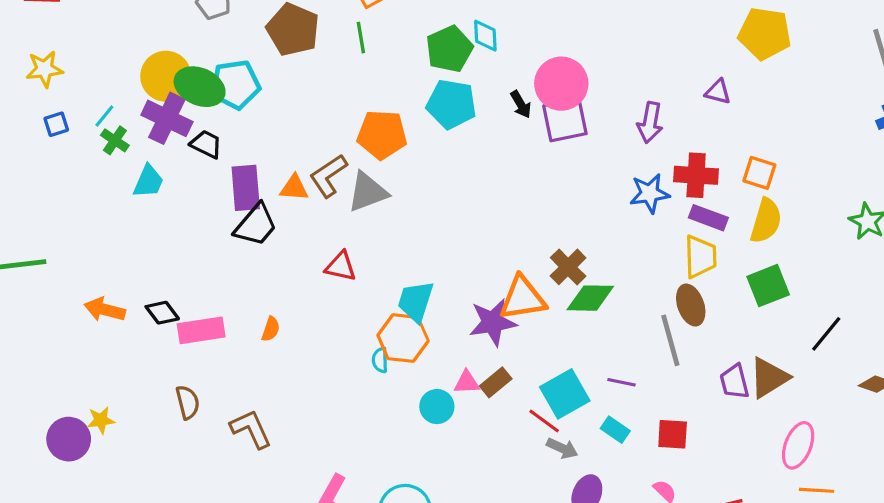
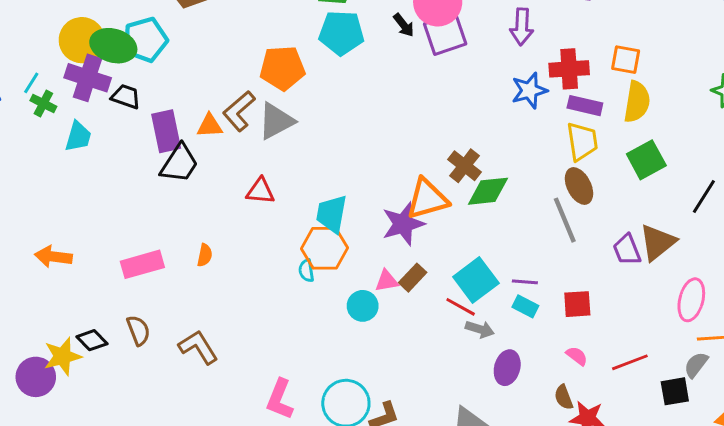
black diamond: (162, 313) -> (92, 340), moved
purple line: (622, 382) -> (525, 282), moved
yellow star: (101, 420) -> (62, 356), size x1.5

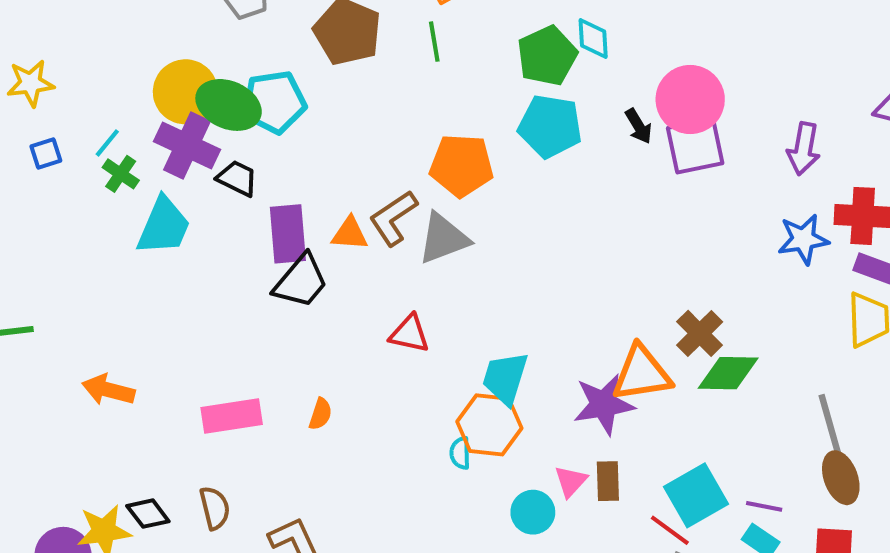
cyan trapezoid: (78, 137) -> (164, 226), size x1.4
brown ellipse: (579, 186) -> (841, 478), moved
brown rectangle: (413, 278) -> (608, 481), turned -52
pink triangle: (387, 281) -> (571, 481), turned -45

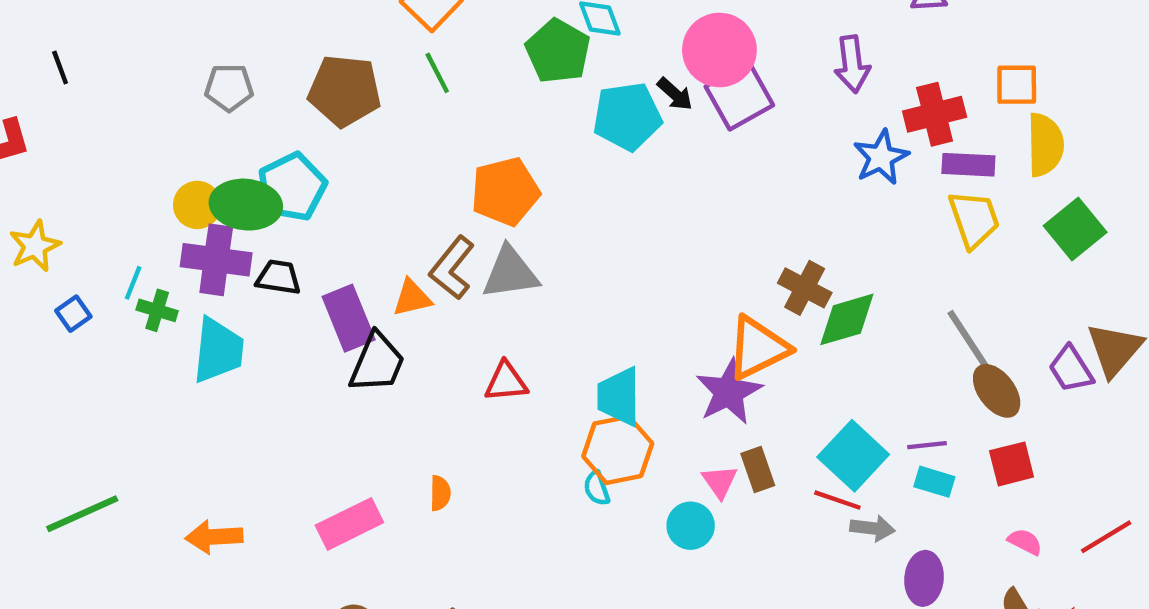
yellow circle: (185, 92) -> (197, 205), size x0.7
cyan pentagon: (550, 126) -> (627, 116), moved
gray triangle: (443, 239) -> (510, 273), turned 30

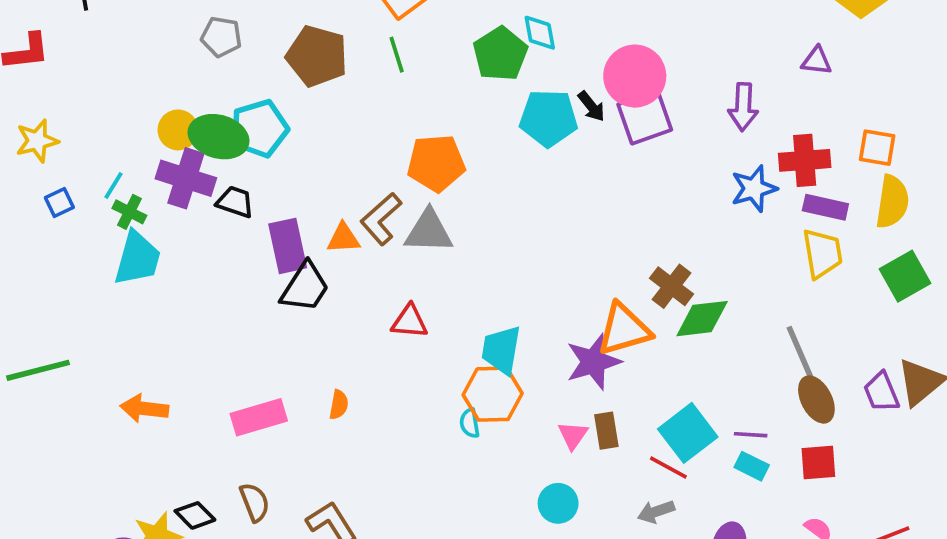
cyan trapezoid: (218, 350) -> (137, 258), moved
cyan circle: (691, 526) -> (558, 503), moved
gray arrow: (873, 528) -> (656, 512), moved, turned 144

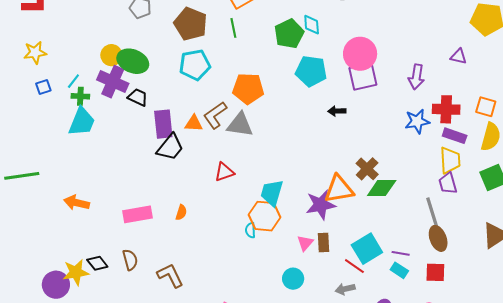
black arrow: (591, 106) -> (337, 111), moved, turned 120
cyan pentagon: (259, 129) -> (195, 65), moved
green cross: (129, 212) -> (80, 96), turned -30
red triangle: (410, 322) -> (224, 172), turned -30
purple trapezoid: (881, 392) -> (448, 183), moved

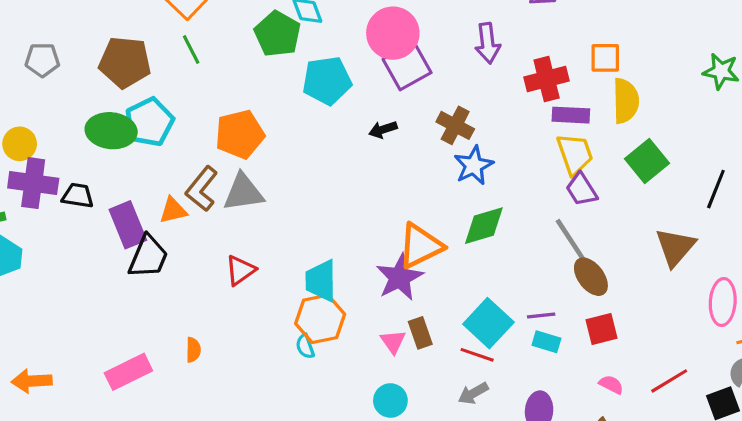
green ellipse: (133, 61) -> (111, 131), moved
blue star: (417, 121) -> (474, 165), moved
brown cross: (367, 169) -> (455, 125), moved

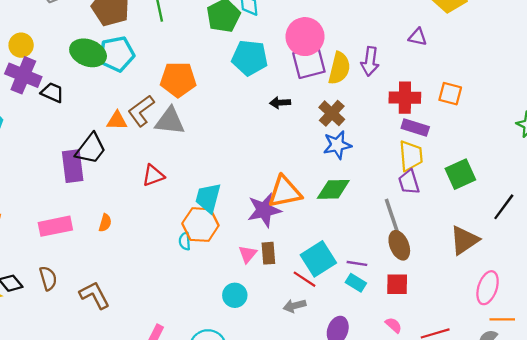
yellow semicircle: (626, 101) -> (339, 68), moved
purple rectangle: (128, 225) -> (73, 166), moved

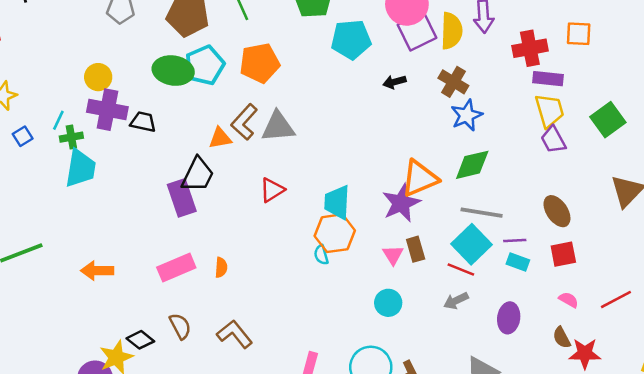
orange pentagon: (178, 79) -> (260, 63), moved
gray line: (392, 217) -> (482, 213), moved, turned -51
orange semicircle: (105, 223) -> (221, 267), moved

